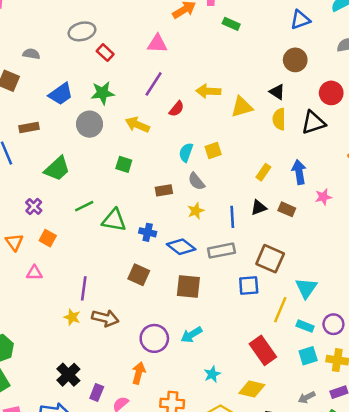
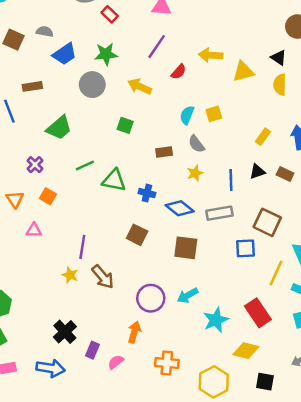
gray semicircle: (31, 54) -> (45, 32), moved
brown arrow: (105, 318) -> (103, 277), turned 35
cyan star: (212, 374) -> (216, 320), moved, size x1.5

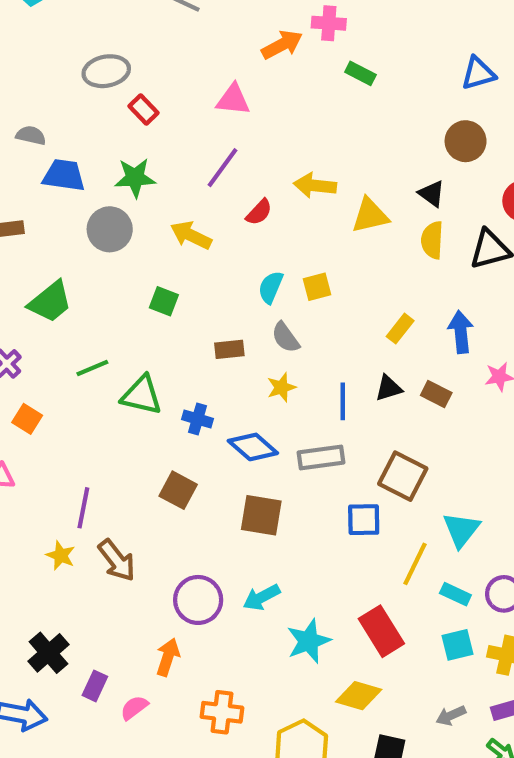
blue trapezoid: (65, 54) -> (64, 175), turned -140

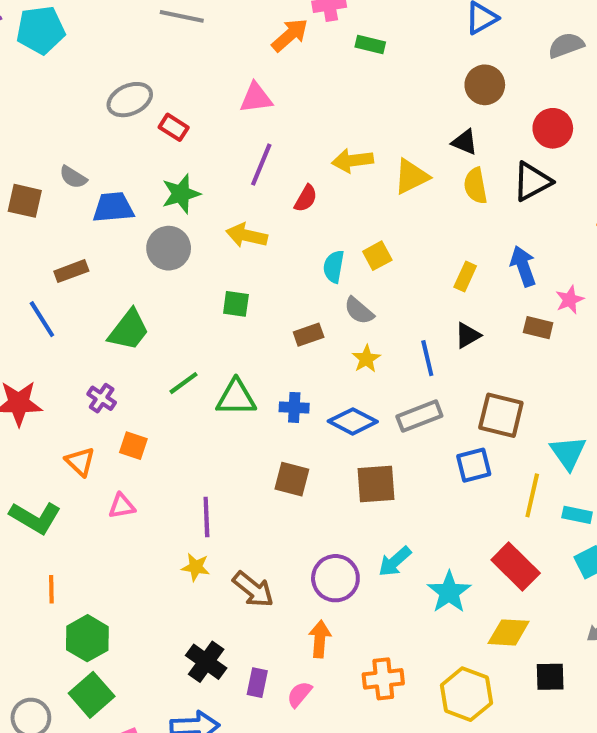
gray semicircle: (31, 135) -> (73, 177), turned -148
brown rectangle: (436, 394) -> (538, 328), moved
brown arrow: (117, 560) -> (253, 589), moved

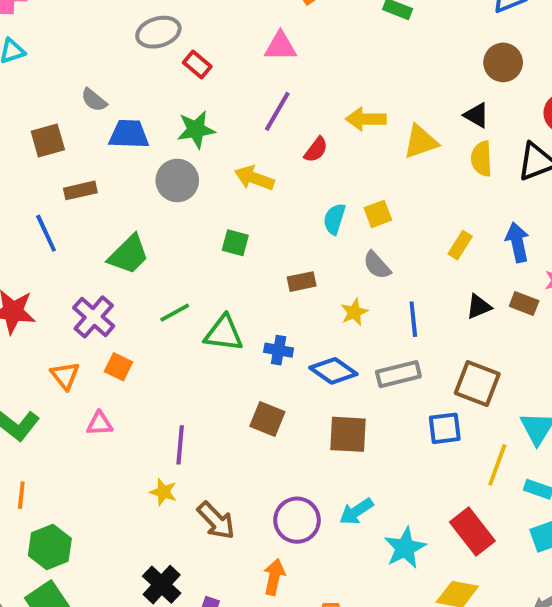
brown square: (25, 201) -> (48, 141), moved, turned -36
gray semicircle: (359, 311) -> (377, 265), moved
black triangle: (468, 335) -> (479, 307), moved
purple cross: (102, 398) -> (94, 317), size x1.5

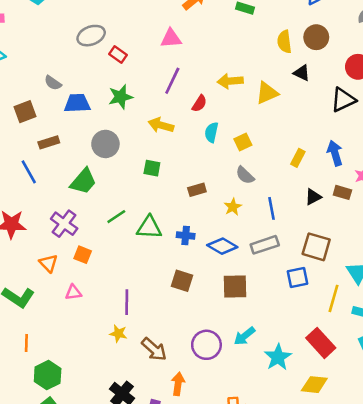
yellow semicircle: (482, 159) -> (284, 42), moved
gray circle: (177, 180) -> (105, 144), moved
cyan semicircle: (334, 219) -> (211, 132), moved
orange arrow: (274, 577) -> (178, 384), moved

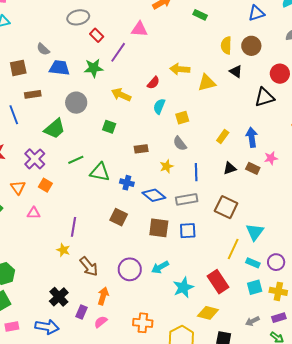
purple line: (172, 81) -> (118, 52), moved
blue square: (298, 278) -> (188, 231), moved

